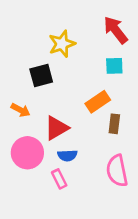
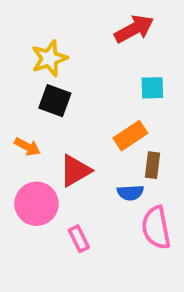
red arrow: (116, 30) -> (134, 29), moved, turned 100
yellow star: (62, 44) -> (49, 58), moved
black square: (41, 76) -> (55, 101), turned 35
blue semicircle: (67, 156) -> (130, 193), moved

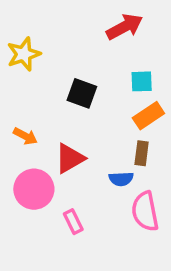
yellow star: (49, 58) -> (24, 54), moved
black square: (55, 101) -> (82, 93), moved
orange rectangle: (130, 136) -> (148, 116), moved

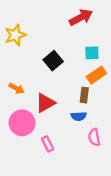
black square: (82, 93) -> (53, 61), turned 30
brown rectangle: (142, 153) -> (84, 95), moved
pink semicircle: (145, 211) -> (94, 137), size x0.7

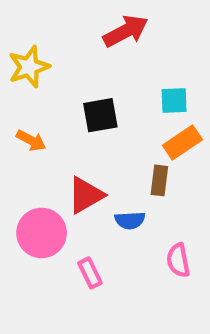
red arrow: (81, 17) -> (126, 31), moved
black square: (53, 61) -> (100, 115), turned 30
orange arrow: (16, 88) -> (31, 140), moved
blue semicircle: (79, 116) -> (130, 220), moved

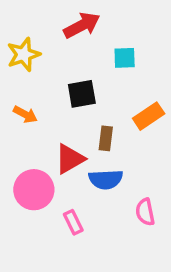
red arrow: (126, 31) -> (82, 25), moved
cyan square: (174, 100) -> (125, 58), moved
brown rectangle: (159, 180) -> (106, 138), moved
blue semicircle: (130, 220) -> (106, 179), size x1.4

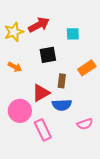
red arrow: (82, 25) -> (39, 25), moved
pink semicircle: (145, 212) -> (85, 124), turned -98
pink rectangle: (73, 222) -> (43, 130), size x1.5

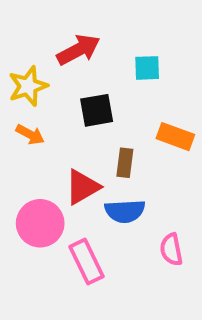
yellow star: (14, 32) -> (28, 86), moved
orange rectangle: (87, 68) -> (175, 137), turned 54
pink semicircle: (85, 124) -> (171, 250), turned 98

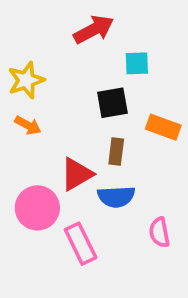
red arrow: (78, 50) -> (94, 29), moved
black square: (97, 110) -> (112, 103), moved

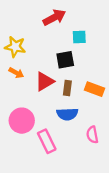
yellow star: (26, 80) -> (15, 47), turned 30
orange rectangle: (163, 127) -> (95, 89), moved
red triangle: (77, 174) -> (45, 81), moved

